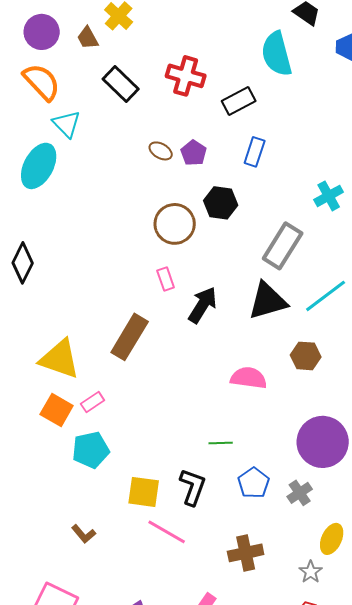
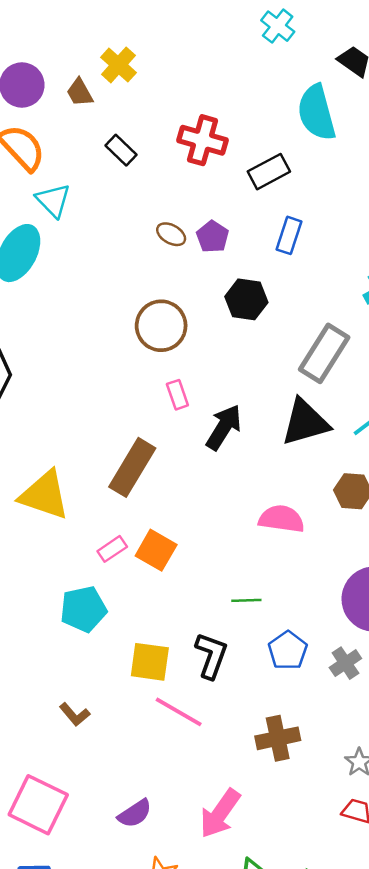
black rectangle: (121, 84) -> (121, 150), size x0.7
brown circle: (175, 224) -> (161, 326), moved
pink rectangle: (93, 402) -> (112, 549), moved
orange square: (57, 410) -> (156, 550), moved

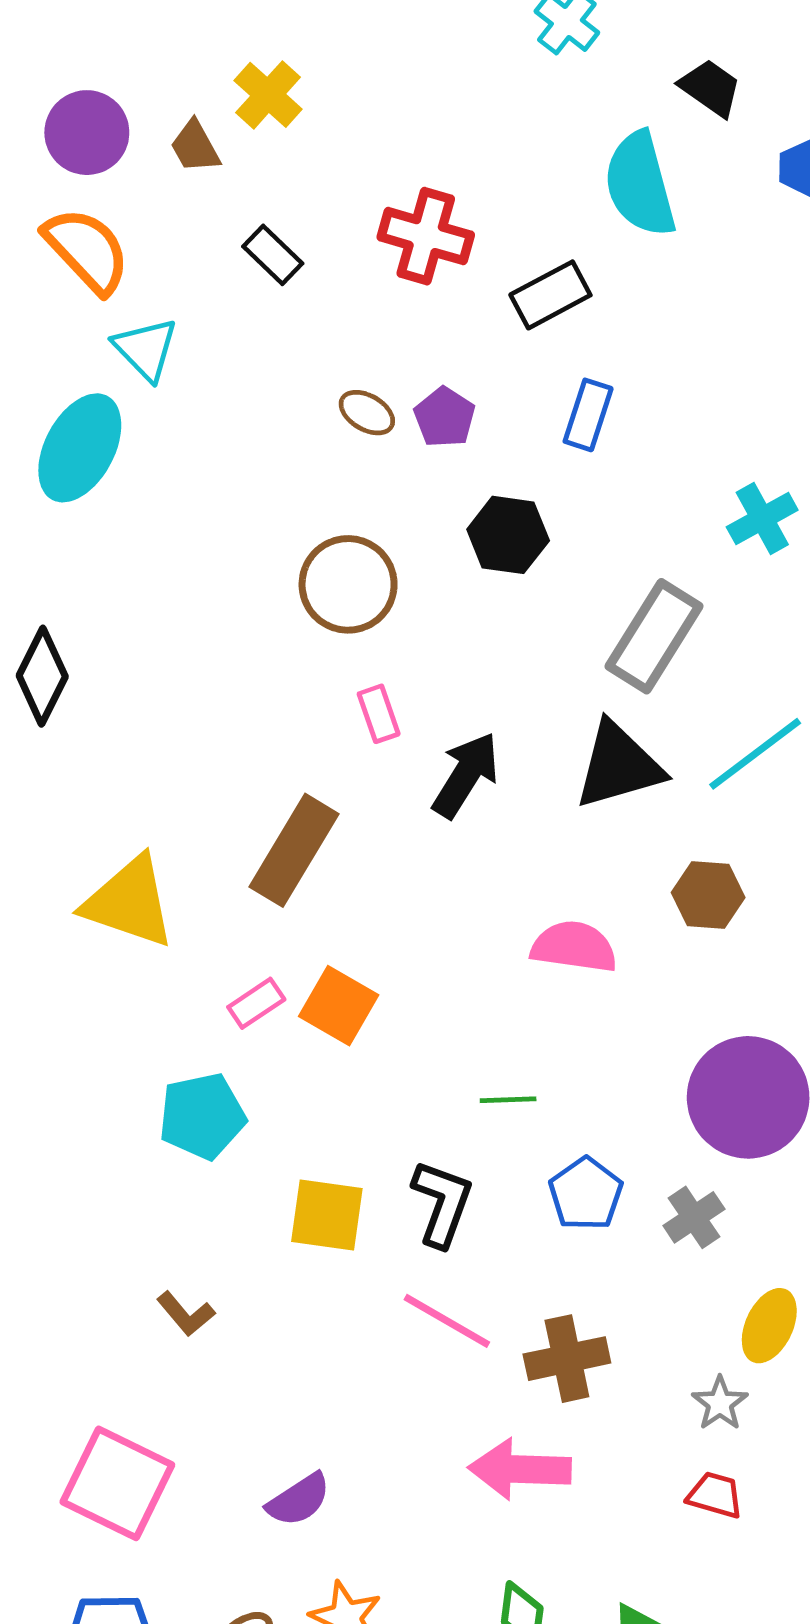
pink line: (179, 712) -> (447, 1321), moved
pink arrow: (220, 814) -> (520, 1469), moved, turned 57

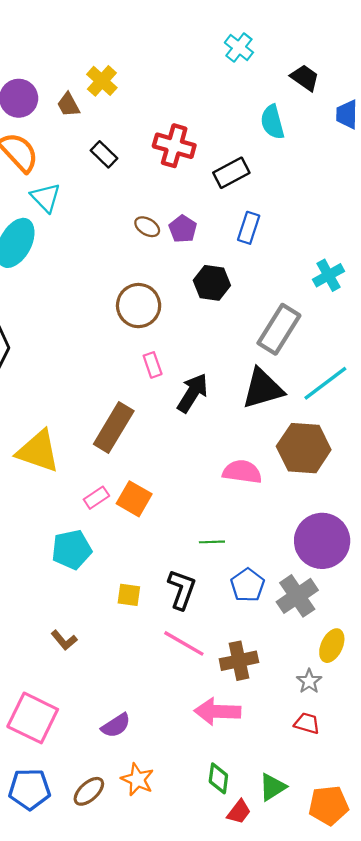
cyan semicircle: (640, 184) -> (272, 122), size x0.7
brown hexagon: (708, 895) -> (304, 448), size x1.6
yellow square: (327, 1215) -> (129, 595), size x0.7
gray cross: (694, 1217) -> (297, 596), size x1.5

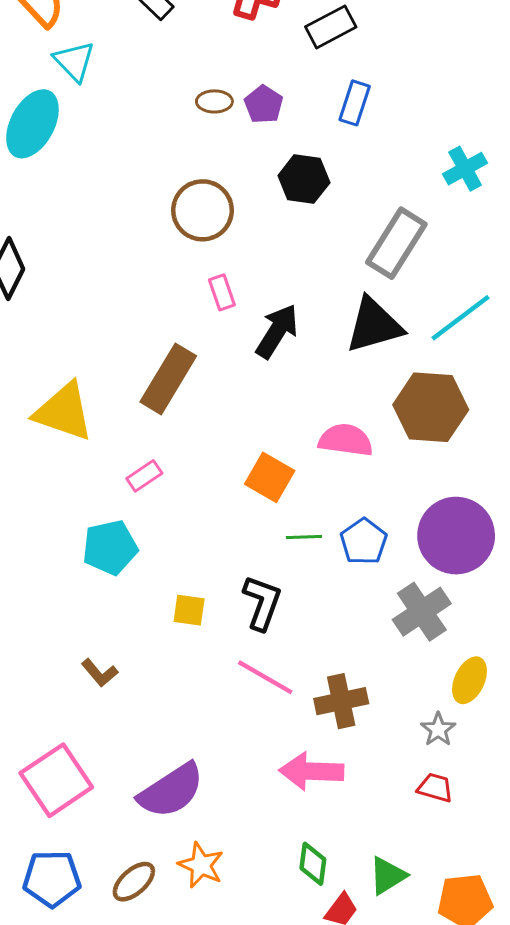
brown ellipse: (147, 227) -> (214, 101), turned -30
orange square: (134, 499) -> (270, 477), moved
blue pentagon: (248, 585) -> (364, 542), moved
pink square: (33, 718) -> (56, 780), turned 30
purple semicircle: (116, 725) -> (171, 791), size x1.6

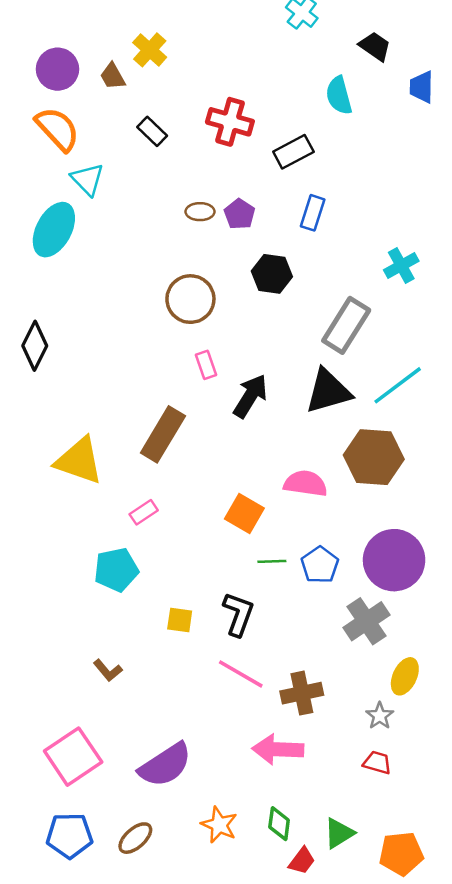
orange star: (201, 865) -> (219, 825), moved

